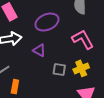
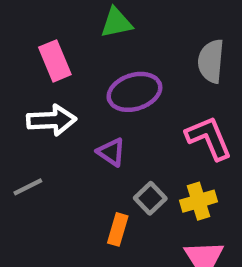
gray square: (59, 69) -> (150, 198), turned 32
orange rectangle: (15, 87) -> (118, 229), moved

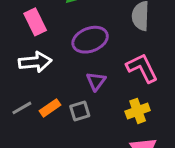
purple triangle: (111, 152) -> (96, 81), moved, turned 36
gray square: (150, 198) -> (80, 111), moved, turned 30
orange rectangle: (118, 229) -> (50, 108), moved, turned 42

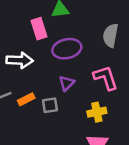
pink rectangle: (35, 22) -> (39, 29), moved

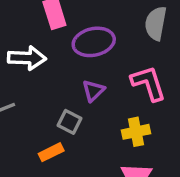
orange rectangle: (26, 99) -> (51, 152), moved
gray square: (50, 105) -> (70, 122), turned 35

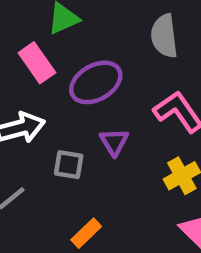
gray square: (70, 122) -> (69, 165), moved

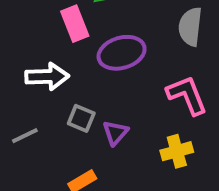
purple triangle: (114, 142) -> (115, 133), moved

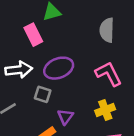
purple ellipse: (122, 53) -> (59, 68), moved
purple triangle: (115, 133) -> (65, 117), moved

